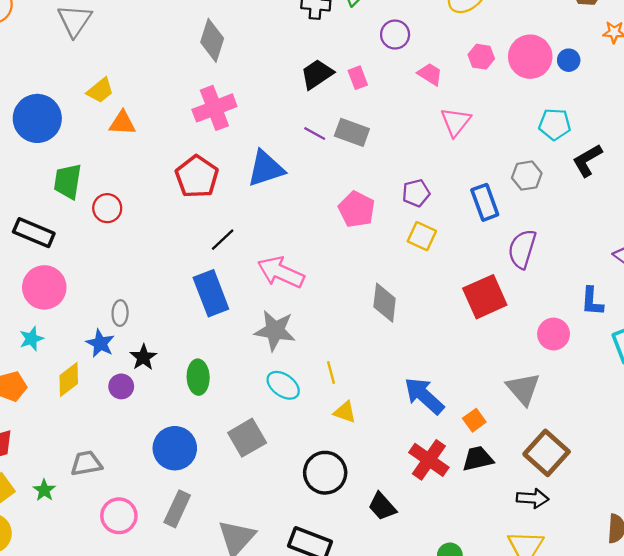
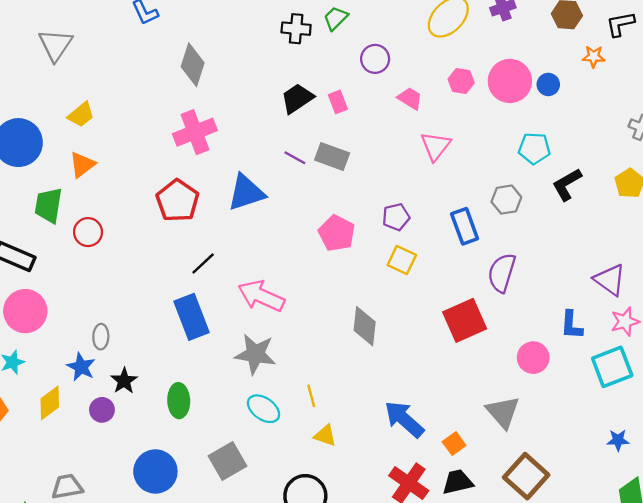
orange triangle: (122, 123) -> (82, 165), moved, turned -40

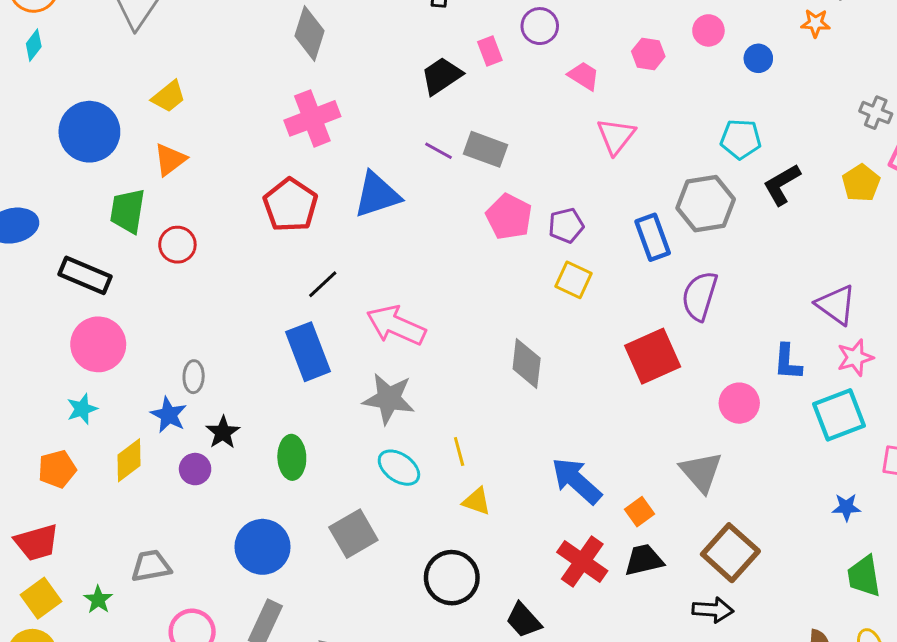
pink circle: (510, 81) -> (708, 30), moved, size x0.6
pink rectangle: (338, 102) -> (490, 51), moved
gray hexagon: (506, 200) -> (706, 204), size x1.5
pink pentagon: (337, 233) -> (509, 217), moved

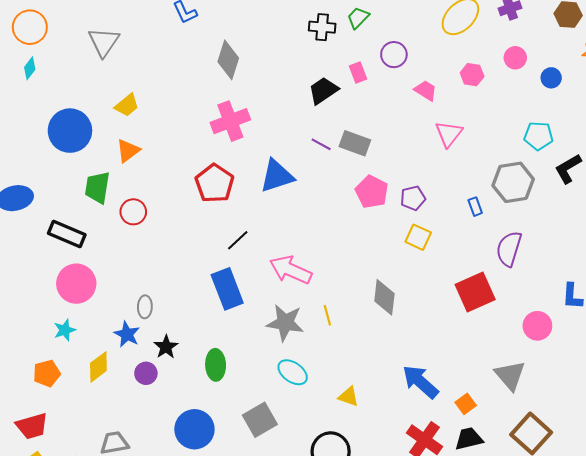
blue rectangle: (653, 237) -> (475, 207), size x0.6
yellow line: (459, 451) -> (327, 315), moved

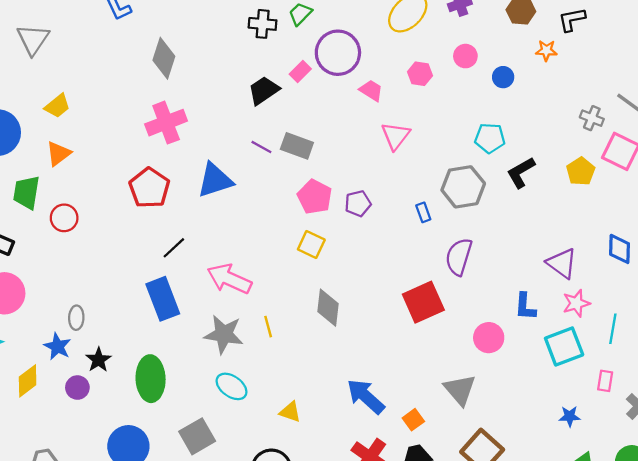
purple circle: (394, 55) -> (338, 53), size x1.6
pink rectangle: (358, 73) -> (300, 72), turned 66
yellow square: (418, 237) -> (311, 245), moved
green ellipse: (216, 365) -> (151, 379), size x1.4

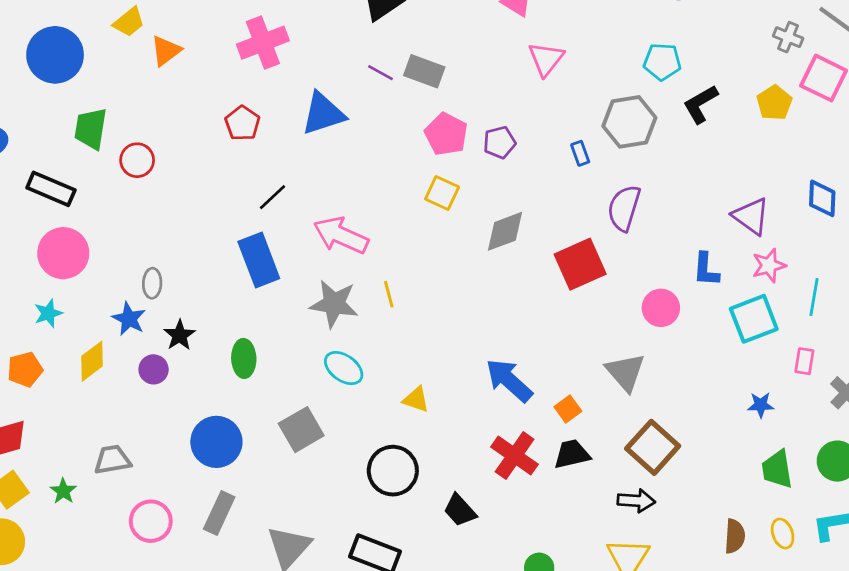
orange triangle: (59, 154) -> (166, 51), moved
red pentagon: (149, 188) -> (242, 123), size x0.7
gray diamond: (328, 308) -> (505, 231), moved, turned 63
green ellipse: (151, 379) -> (244, 358), size x0.7

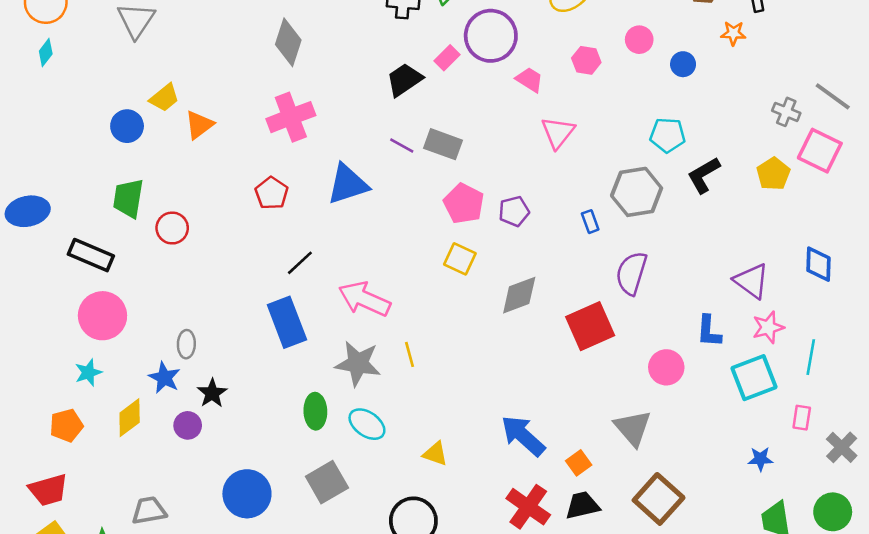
blue circle: (55, 55) -> (127, 126), moved, size x0.6
green ellipse: (244, 358) -> (315, 411), moved

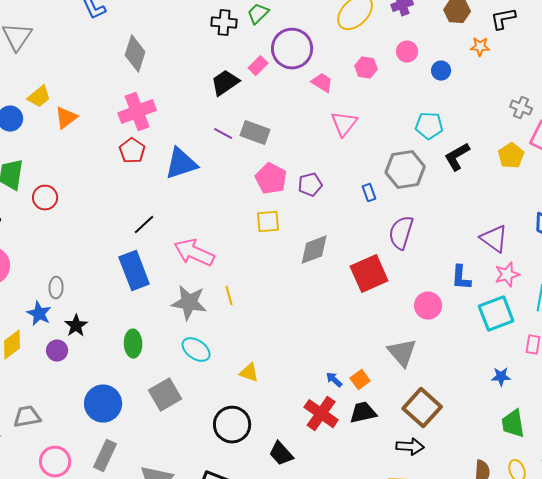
red pentagon: (271, 193) -> (132, 151), moved
yellow square: (460, 259) -> (268, 222), turned -30
green ellipse: (315, 411) -> (133, 344), moved
blue arrow: (523, 436) -> (334, 380), moved, size x0.5

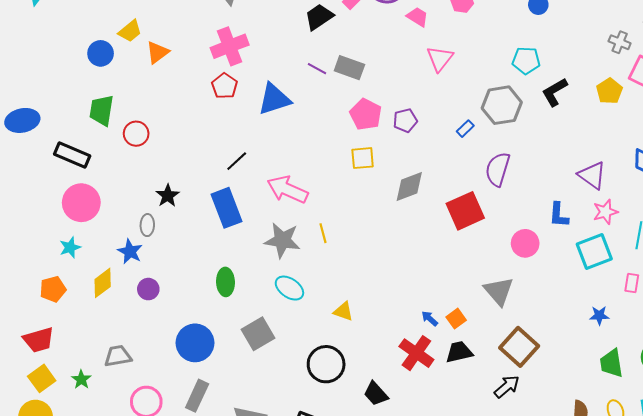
blue rectangle: (369, 193) -> (465, 129), turned 66
black star: (76, 326) -> (168, 196), moved
black arrow: (410, 447) -> (507, 387), turned -44

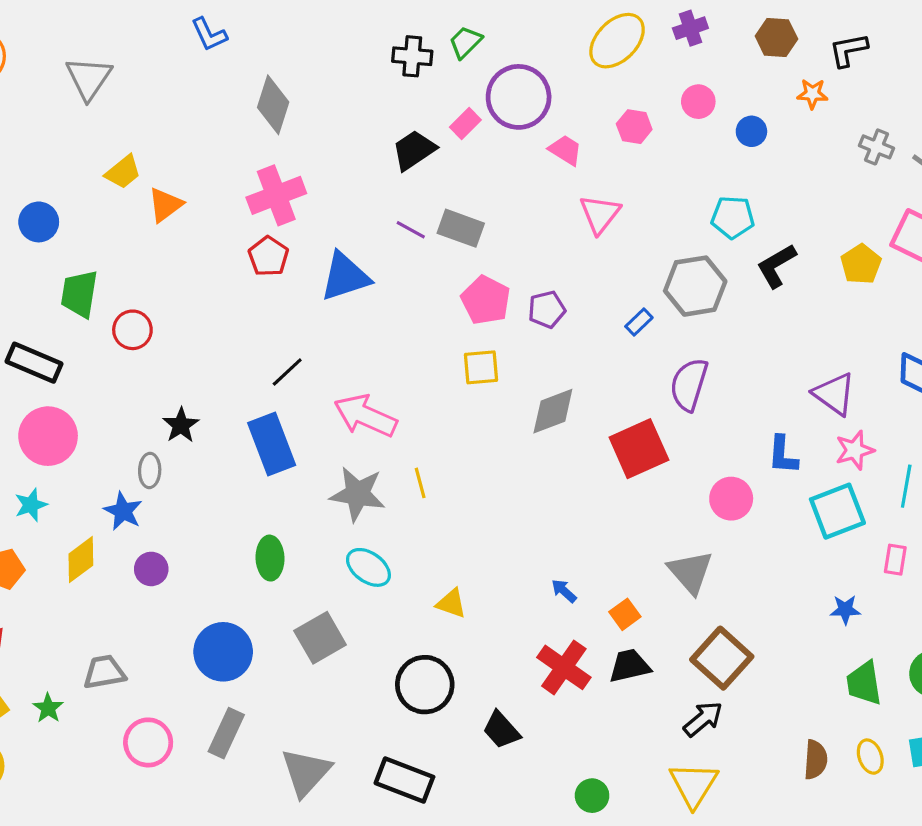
gray cross: (620, 42) -> (877, 147), moved
blue circle: (101, 53) -> (39, 222), moved
blue arrow: (430, 319) -> (564, 591), moved

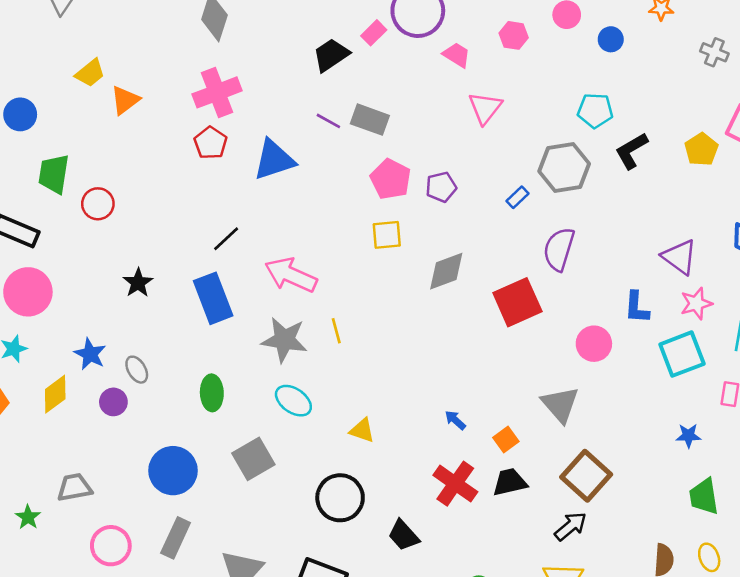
gray ellipse: (150, 470) -> (137, 370), moved, turned -32

